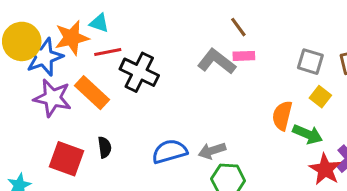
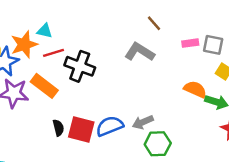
pink rectangle: (244, 56) -> (190, 43), moved
orange semicircle: (282, 116) -> (195, 89), turned 105
red square: (67, 159) -> (81, 130), moved

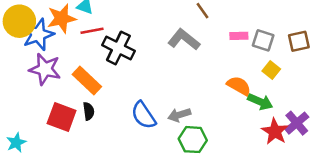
orange rectangle: (44, 86) -> (87, 80), moved
blue semicircle: (110, 126) -> (144, 115), turned -108
red square: (81, 130) -> (62, 117), moved

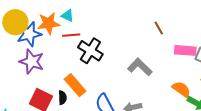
pink rectangle: (239, 36) -> (185, 50), size x1.5
gray L-shape: (184, 40) -> (140, 67), moved
orange rectangle: (87, 80) -> (75, 85), moved

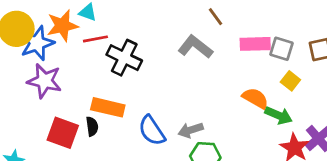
gray L-shape: (140, 67) -> (195, 47), moved
orange rectangle: (75, 85) -> (108, 107), turned -30

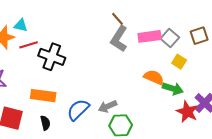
gray L-shape: (195, 47) -> (119, 39), moved, turned -90
gray square: (281, 49) -> (170, 38), turned 30
black semicircle: (92, 126) -> (45, 123), moved
blue semicircle: (152, 131) -> (78, 110), turned 85

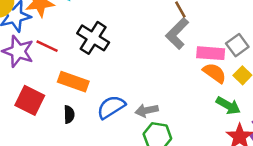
pink rectangle: (150, 36) -> (211, 53), moved
red line: (29, 45) -> (47, 46), moved, turned 30
orange semicircle: (154, 77) -> (214, 73), moved

